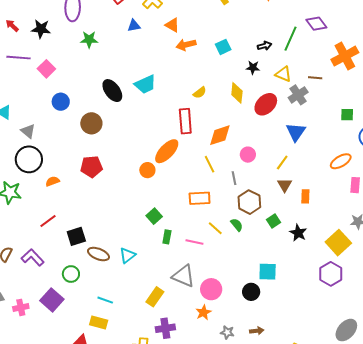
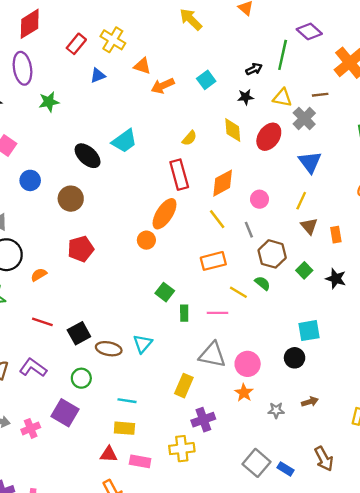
red line: (48, 221) -> (42, 322), turned 66

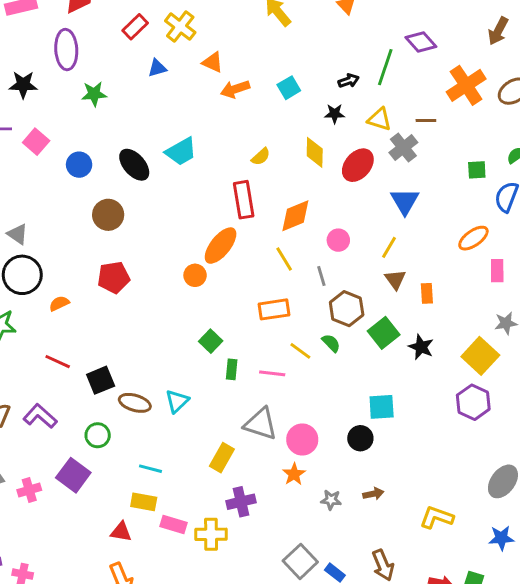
blue circle: (30, 180) -> (79, 165), moved
green square: (304, 270) -> (384, 333), size x1.5
pink rectangle: (140, 461) -> (174, 525), moved

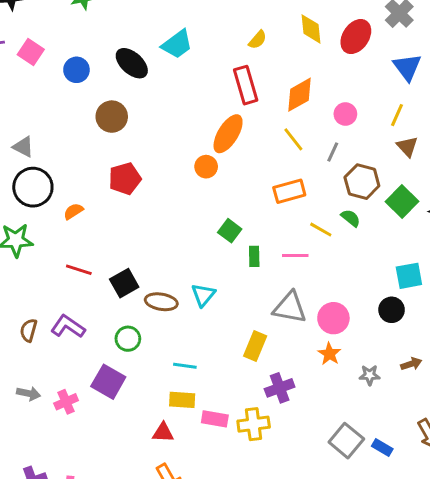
gray line: (321, 276) -> (333, 152), turned 48

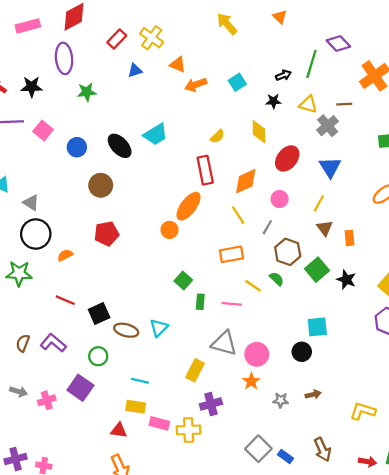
red ellipse: (356, 37) -> (287, 158), moved

